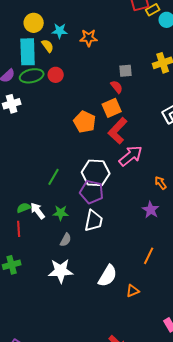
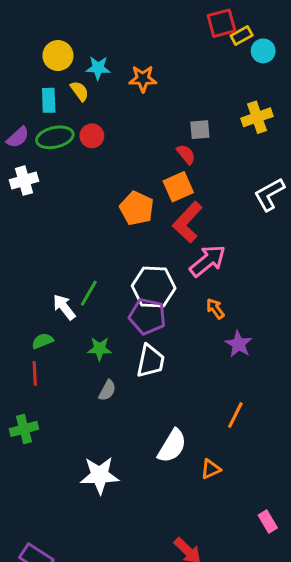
cyan rectangle: (28, 52) -> (49, 100), size x0.6
orange arrow: (161, 183) -> (215, 309), moved
white arrow: (38, 211) -> (64, 307), moved
white star: (61, 271) -> (100, 475), moved

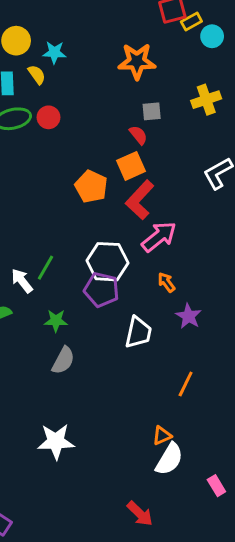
orange star: (143, 79) -> (137, 61), moved, size x1.4
white trapezoid: (151, 361) -> (138, 332), moved
gray semicircle: (107, 390) -> (63, 360), size x1.4
white semicircle: (172, 446) -> (169, 459), moved

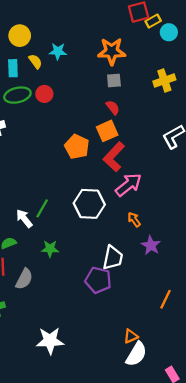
cyan star: (54, 52) -> (58, 51), moved
gray square: (152, 111) -> (114, 80), moved
purple pentagon: (102, 290) -> (98, 280), moved
gray semicircle: (63, 360) -> (24, 279), moved
orange line: (186, 384) -> (165, 299), moved

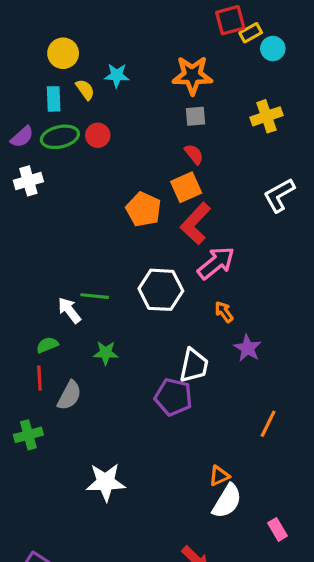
green line: (42, 208) -> (95, 296), turned 66

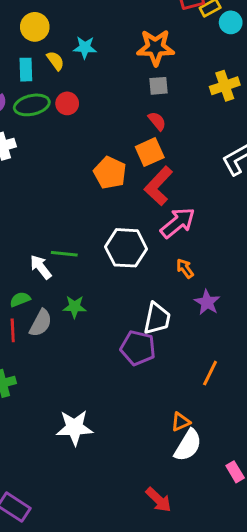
gray semicircle: (69, 395) -> (41, 323), moved
orange line: (268, 424) -> (210, 373), moved

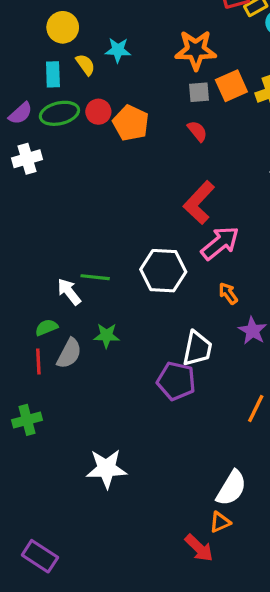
orange square: (150, 152) -> (231, 86), moved
orange pentagon: (110, 173) -> (131, 123), moved
orange triangle: (181, 422) -> (220, 522), moved

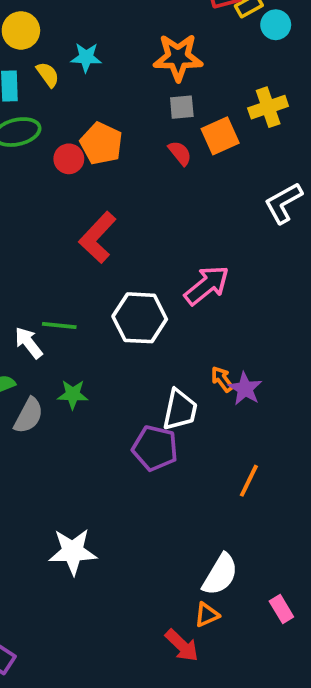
orange square: (231, 86) -> (220, 136), moved
red circle: (98, 112) -> (69, 159), moved
red L-shape: (199, 203) -> (98, 237), moved
orange arrow: (228, 293) -> (222, 379), moved

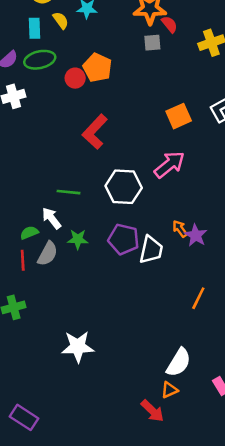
orange square: (220, 136) -> (179, 116), moved
red semicircle: (180, 153) -> (169, 24), moved
white arrow: (29, 343) -> (52, 218), moved
purple pentagon: (155, 448) -> (124, 239), moved

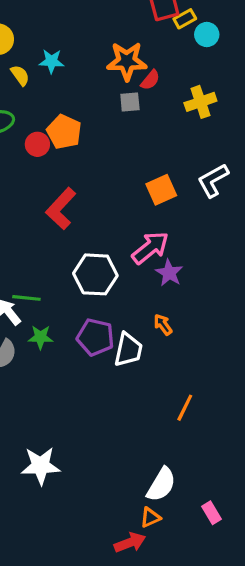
red semicircle: (169, 24) -> (150, 80), turned 78
green line: (69, 192) -> (26, 298), moved
purple star: (196, 235) -> (169, 273), moved
red arrow: (152, 411) -> (130, 543), turned -65

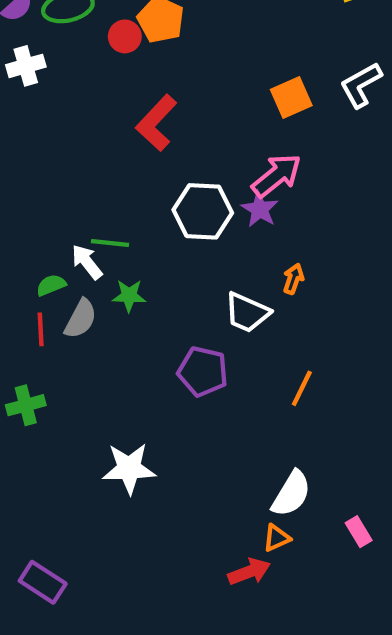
purple star: (169, 273) -> (260, 209), moved
orange arrow: (163, 325) -> (293, 279), turned 55
purple pentagon: (95, 337) -> (203, 371), moved
white trapezoid: (128, 350) -> (247, 312), turned 102
orange line: (185, 408) -> (302, 388), moved

